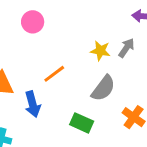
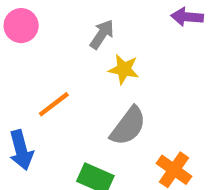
gray arrow: (126, 48) -> (102, 34), moved

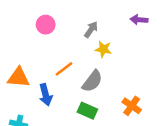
gray semicircle: (128, 126) -> (92, 81), moved

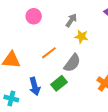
blue arrow: (46, 95) -> (35, 86), moved
green rectangle: (87, 111) -> (59, 83), moved, turned -63

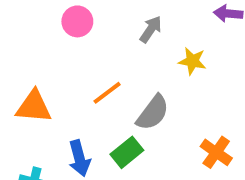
yellow star: (81, 37) -> (192, 61), moved

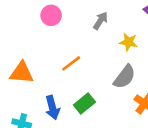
gray semicircle: (153, 113) -> (125, 77), moved

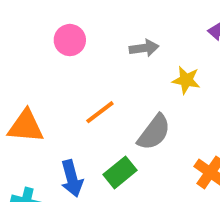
gray arrow: (100, 21) -> (144, 48), turned 48
gray semicircle: (125, 77) -> (154, 132), moved

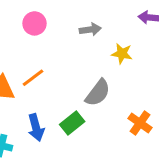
orange line: (100, 112) -> (33, 78), moved

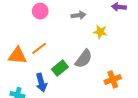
green rectangle: (72, 123) -> (60, 68), moved
orange cross: (140, 123) -> (113, 79), turned 35

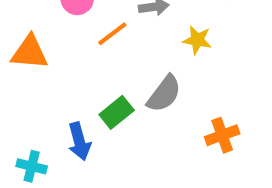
orange line: (39, 48) -> (112, 34), moved
orange triangle: (17, 56) -> (30, 52), moved

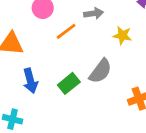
blue arrow: (79, 141) -> (30, 81), moved

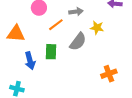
gray semicircle: (100, 71) -> (78, 42), moved
green rectangle: (69, 83) -> (51, 52), moved, turned -49

